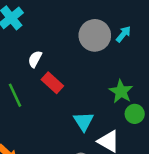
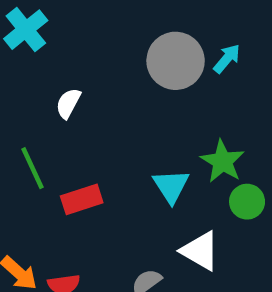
red rectangle: (52, 83) -> (82, 199), moved, turned -60
cyan triangle: (84, 121) -> (171, 186), moved

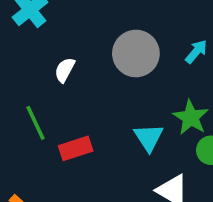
cyan arrow: (227, 59) -> (196, 52), moved
gray circle: (176, 61) -> (136, 53), moved

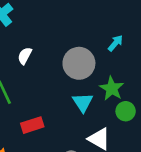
gray circle: (136, 53) -> (79, 63), moved
red rectangle: (76, 148) -> (32, 125), moved

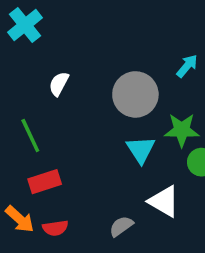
green star: (112, 89) -> (182, 130), turned -30
red rectangle: (32, 125) -> (45, 182), moved

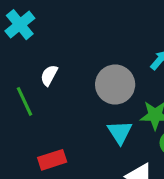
green line: (30, 135) -> (24, 101), moved
red rectangle: (45, 182) -> (52, 160), moved

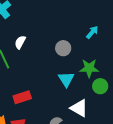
gray circle: (115, 85) -> (63, 48), size x0.6

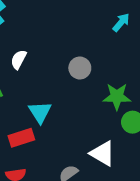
cyan arrow: (92, 32) -> (121, 22), moved
cyan triangle: (66, 79) -> (40, 112), moved

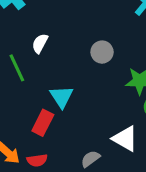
red rectangle: (21, 138) -> (43, 123), turned -45

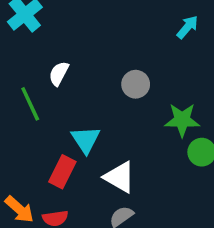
white triangle: (125, 139) -> (120, 177), moved

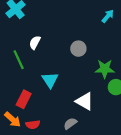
red rectangle: (62, 172) -> (24, 99), moved
white triangle: (120, 177) -> (84, 101), moved

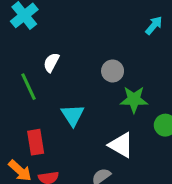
green star: (105, 69) -> (134, 99), moved
red rectangle: (24, 99) -> (36, 142), turned -36

